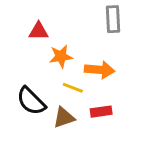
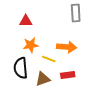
orange star: (61, 56) -> (31, 45), moved
black semicircle: (31, 101) -> (21, 68), turned 40

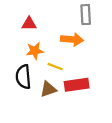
orange arrow: (67, 47) -> (72, 39), moved
red rectangle: (68, 75) -> (77, 85), size x1.5

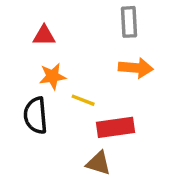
orange arrow: (72, 39) -> (136, 68), moved
brown triangle: (48, 89) -> (98, 163), moved, turned 36

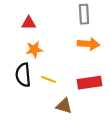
yellow line: (83, 100) -> (49, 79), moved
red rectangle: (115, 127) -> (89, 83), moved

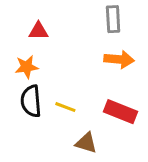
orange star: (34, 49) -> (27, 67), moved
red rectangle: (89, 83) -> (121, 112), turned 30

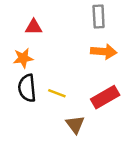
red rectangle: (121, 112) -> (105, 97), turned -52
brown triangle: (86, 143) -> (75, 124), turned 36

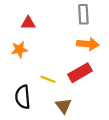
black semicircle: (27, 88) -> (23, 97), moved
red rectangle: (105, 97) -> (80, 73), moved

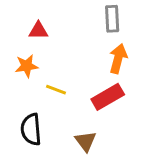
orange arrow: (88, 44) -> (118, 59), turned -80
yellow line: (48, 79) -> (56, 90), moved

